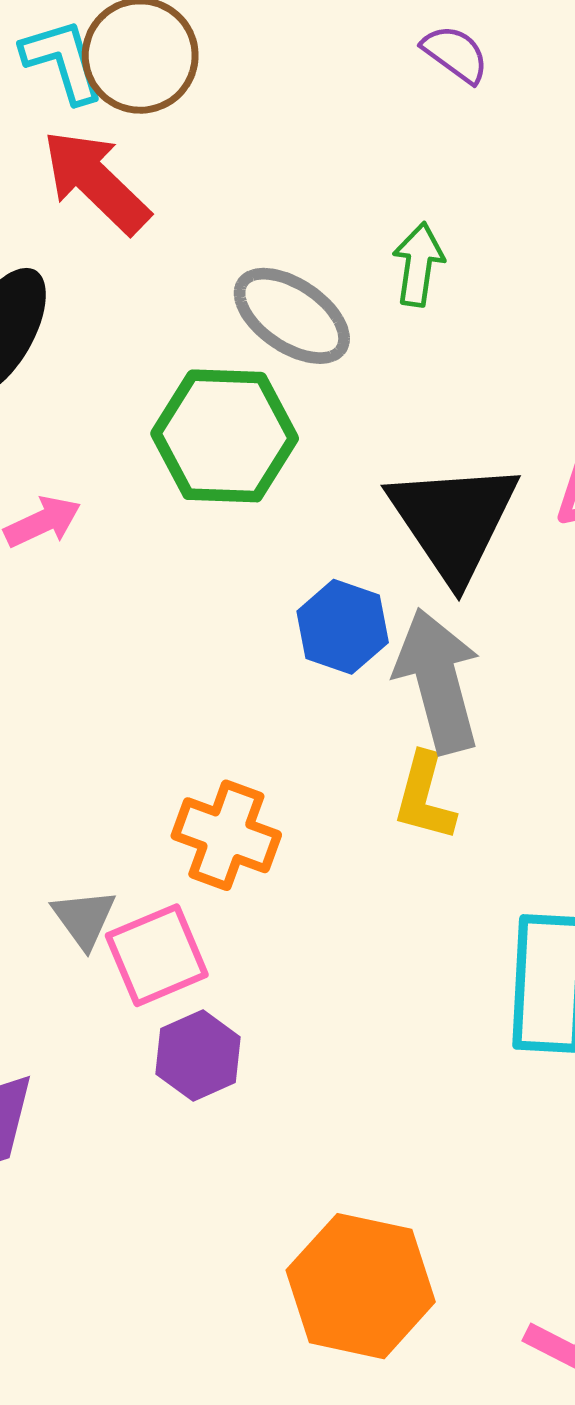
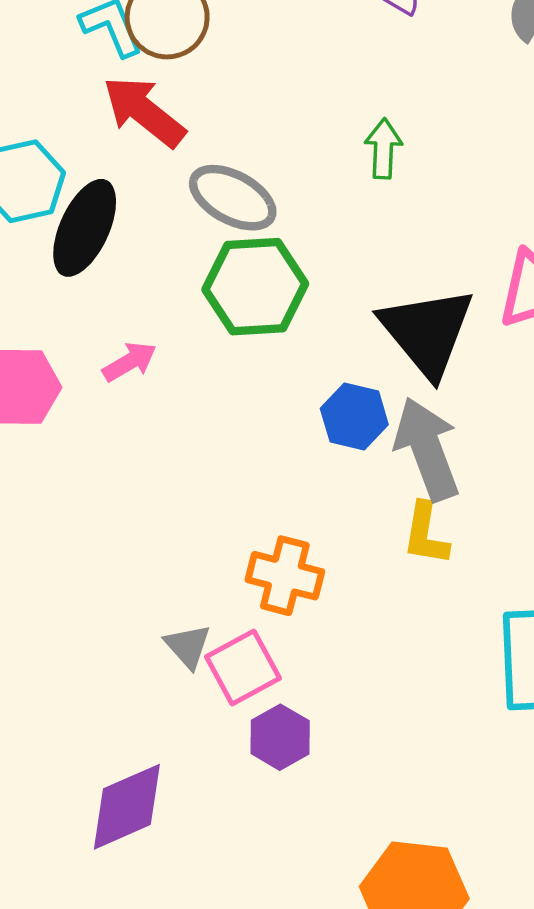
gray ellipse: (292, 316) -> (233, 198), moved

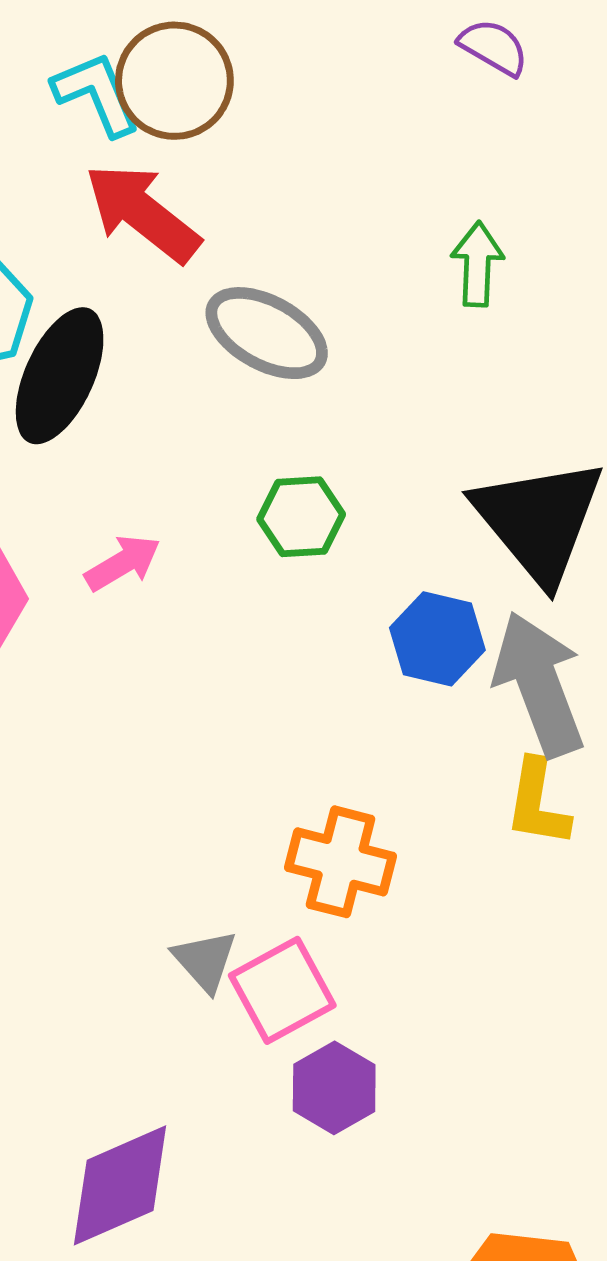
green hexagon: (255, 287) -> (301, 517), moved, size x0.6

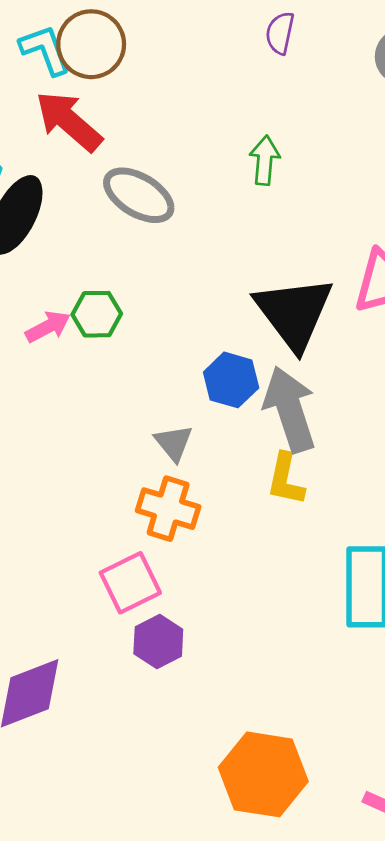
purple semicircle: (494, 47) -> (280, 33), turned -111
green hexagon: (301, 517) -> (97, 314), moved
gray triangle: (205, 961) -> (174, 443), moved

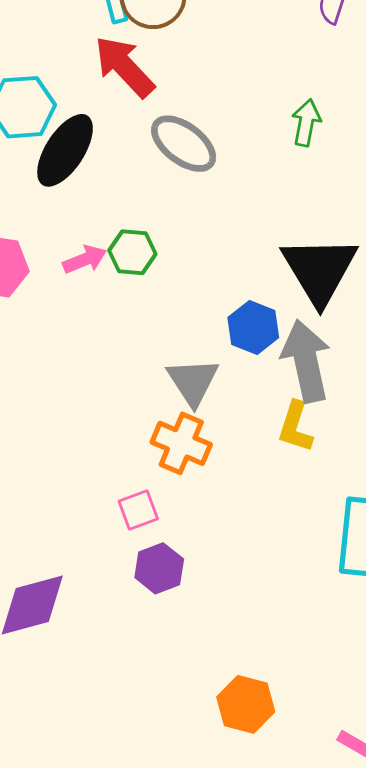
gray triangle: (174, 443) -> (193, 382), size x1.4
pink square: (130, 583) -> (138, 510), size x0.7
orange hexagon: (263, 774) -> (246, 704), size x0.7

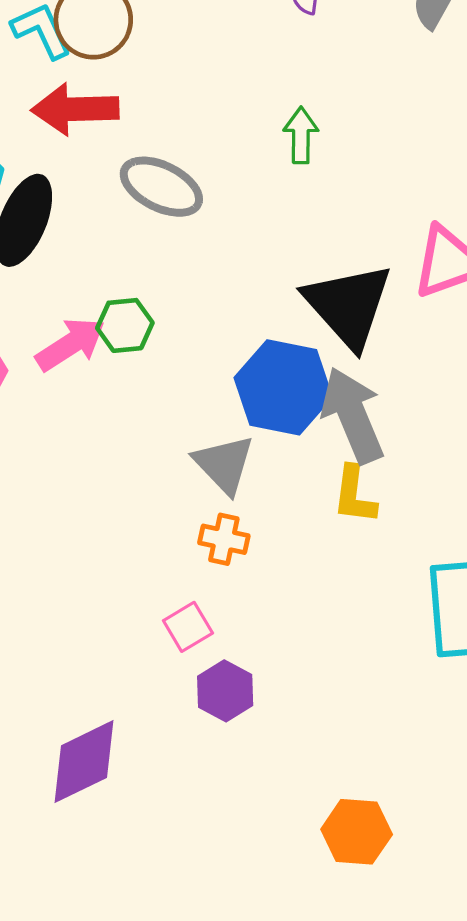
red arrow: (124, 67) -> (75, 109), turned -38
pink arrow: (85, 259) -> (71, 344), size x1.4
blue hexagon: (253, 327) -> (283, 387), size x1.5
orange cross: (181, 443) -> (224, 539), size x0.7

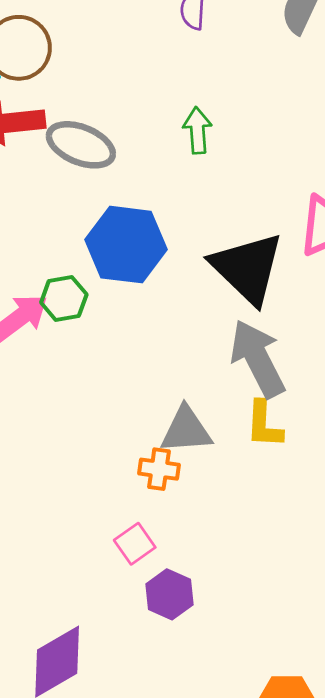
gray ellipse: (161, 187) -> (81, 145), moved
blue hexagon: (283, 387) -> (126, 245), moved
gray triangle: (224, 464) -> (186, 430), moved, turned -46

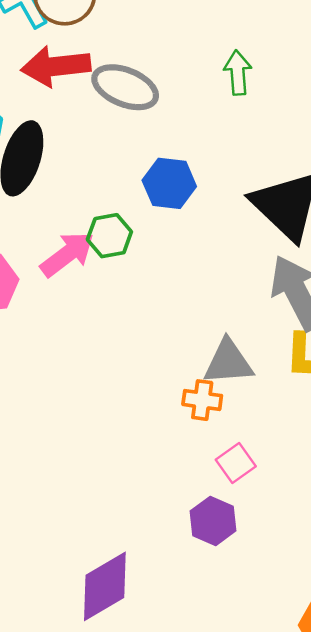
blue hexagon: (126, 245) -> (169, 183), size x0.7
pink square: (135, 544) -> (236, 463), moved

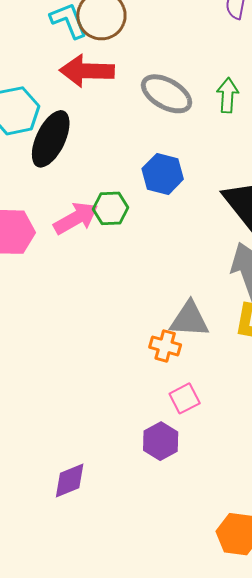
gray ellipse: (125, 87) -> (167, 94), moved
purple diamond: (105, 586) -> (70, 480), size x0.7

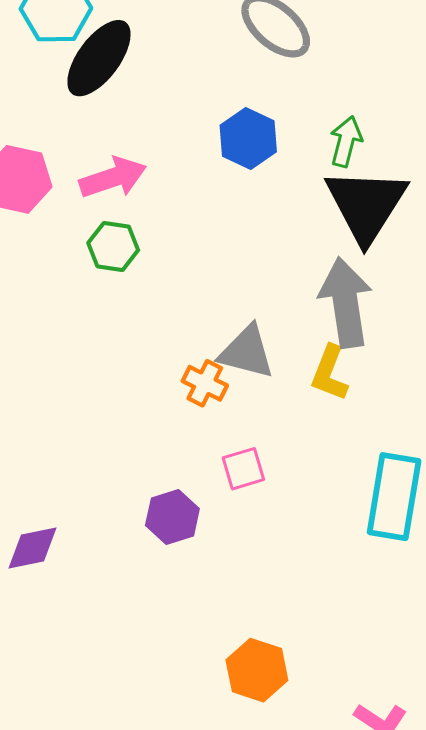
green arrow: (228, 95) -> (346, 141), moved
green hexagon: (111, 208) -> (113, 246), moved
pink square: (185, 398) -> (243, 469), moved

